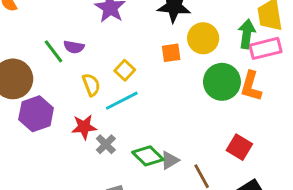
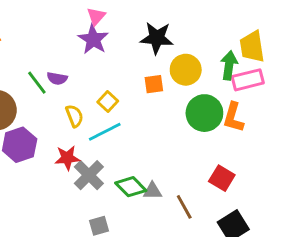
gray cross: (106, 144) -> (89, 175), size x1.5
gray triangle: (170, 160) -> (152, 191), turned 30

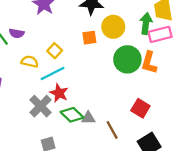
yellow semicircle: (74, 116) -> (30, 62), turned -56
red star: (67, 158) -> (59, 93), moved, turned 30

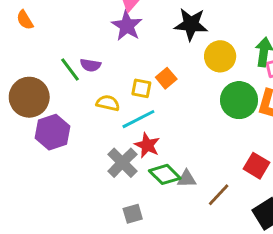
orange square: (89, 38) -> (166, 78), moved, turned -32
yellow square: (55, 51) -> (141, 88), turned -32
brown line: (112, 130) -> (219, 195), turned 72

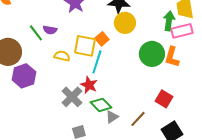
yellow circle: (220, 56) -> (125, 23), moved
yellow square: (141, 88) -> (85, 46), size x1.6
cyan line: (138, 119) -> (97, 62), moved, turned -45
gray triangle: (187, 179) -> (112, 117), moved, turned -32

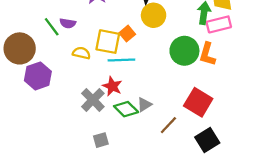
cyan line: (97, 62) -> (121, 60), turned 70
red square: (164, 99) -> (198, 102), size x1.4
gray triangle: (112, 117) -> (144, 105), moved

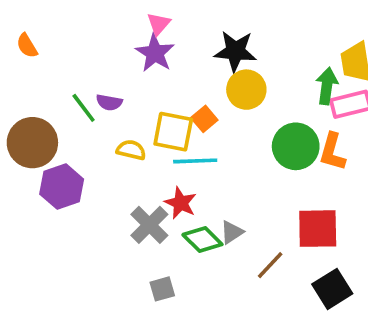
red square: (198, 102) -> (318, 229), turned -32

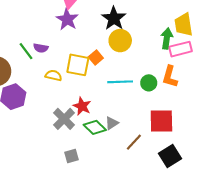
black star: (235, 51) -> (114, 18), turned 30
green circle: (296, 146) -> (149, 83), moved, size x0.6
cyan line: (195, 161) -> (120, 82), moved

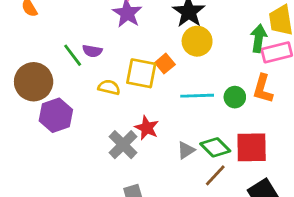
green diamond: (95, 127) -> (215, 147), moved

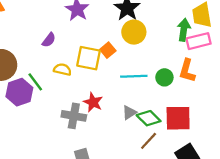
purple semicircle: (92, 51) -> (49, 40), turned -63
green line: (73, 55) -> (35, 82), moved
gray cross: (123, 145) -> (74, 116), turned -35
gray triangle: (186, 150) -> (129, 113), moved

